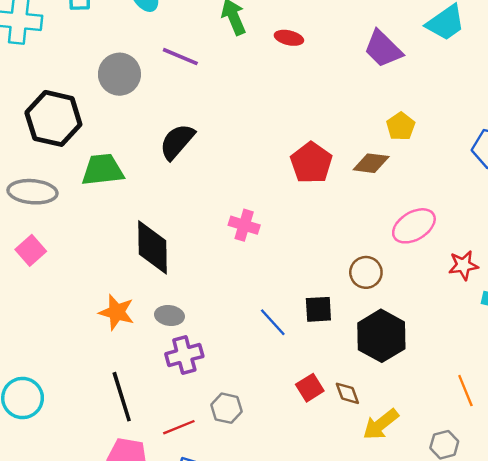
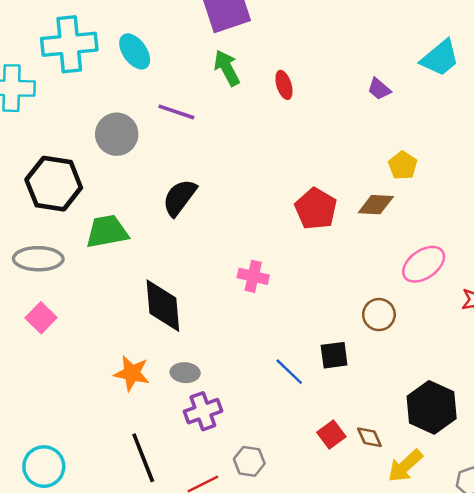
red ellipse: (289, 38) -> (284, 85), turned 64
purple trapezoid: (383, 49) -> (379, 89), size x0.6
black hexagon: (381, 336) -> (432, 407), moved

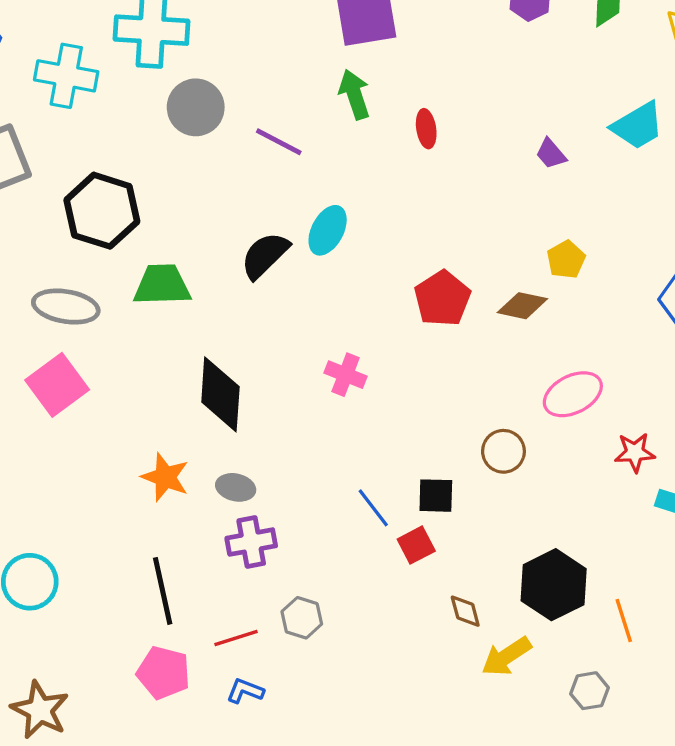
cyan ellipse: (135, 51) -> (328, 230), moved, turned 54
gray circle: (117, 134) -> (196, 107), moved
pink square: (41, 318) -> (57, 385), size x1.5
red square: (331, 434) -> (416, 545), moved

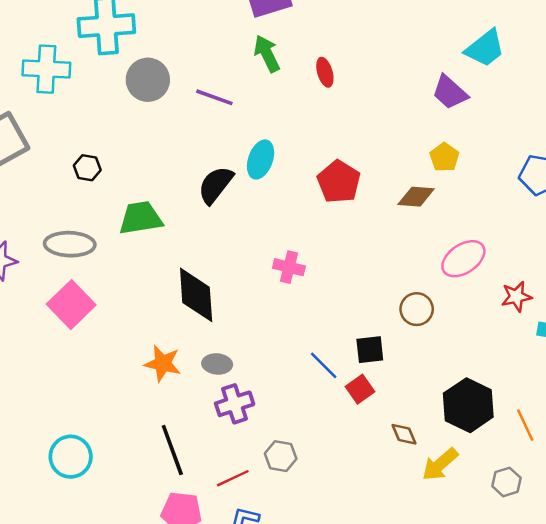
purple trapezoid: (551, 154) -> (450, 92), moved, size x1.5
black hexagon: (102, 211) -> (87, 168), size x0.5
red pentagon: (442, 299) -> (339, 182), moved

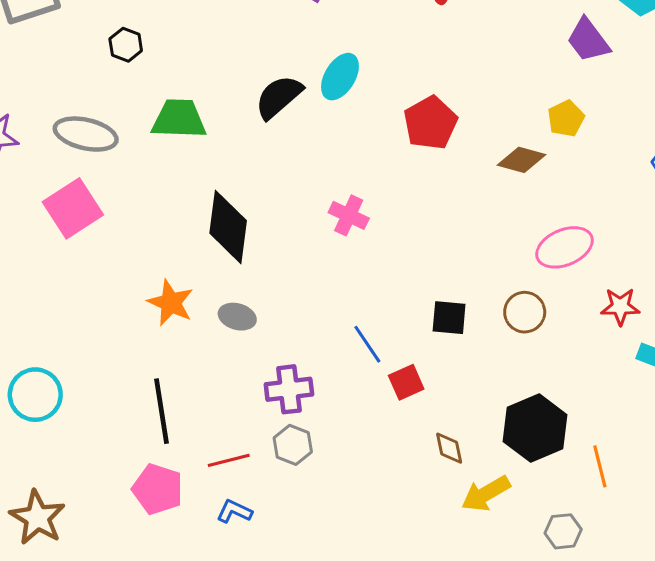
brown circle: (417, 309) -> (525, 312), moved
black square: (370, 350) -> (449, 318), moved
purple cross: (235, 404) -> (289, 389), moved

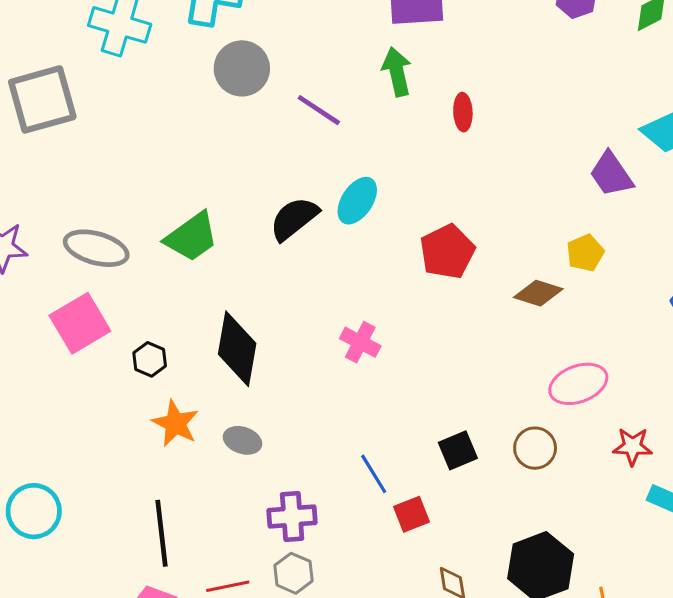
black hexagon: (126, 45) -> (150, 359), moved
green trapezoid: (179, 119) -> (192, 237), turned 140
black square: (449, 318) -> (458, 450), turned -30

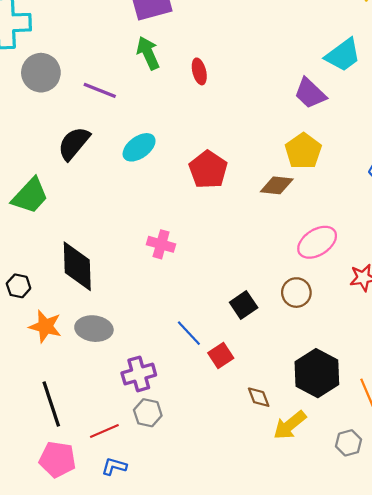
cyan ellipse: (357, 201) -> (139, 147), turned 32
black semicircle: (294, 219) -> (74, 143), moved
yellow pentagon: (585, 253) -> (303, 151), size x1.4
gray ellipse: (243, 440) -> (94, 329), size x1.4

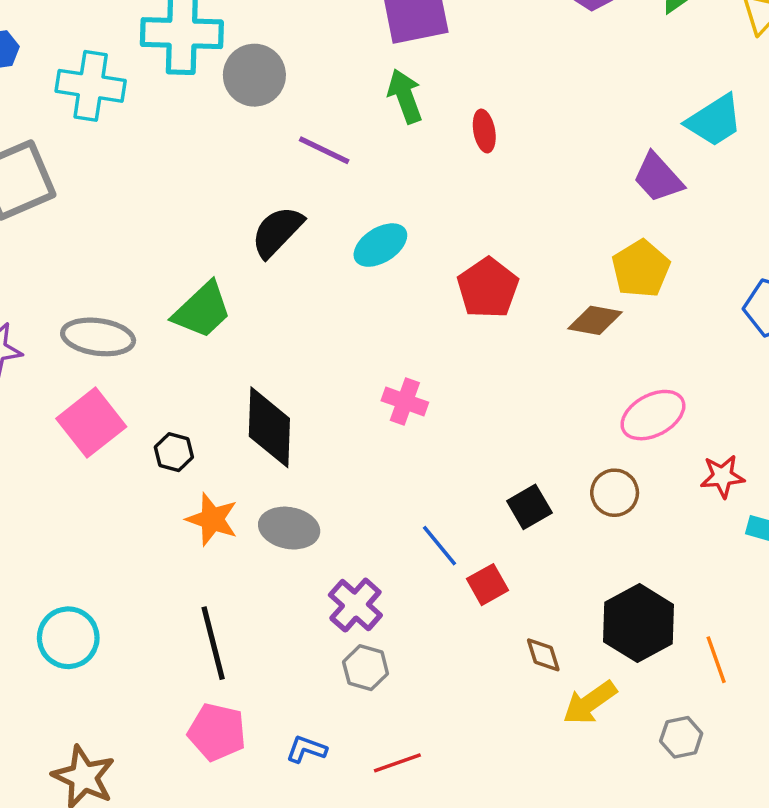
gray circle: (41, 73) -> (254, 75), moved
purple cross: (139, 374) -> (355, 605), turned -36
red line: (104, 431) -> (397, 763), moved

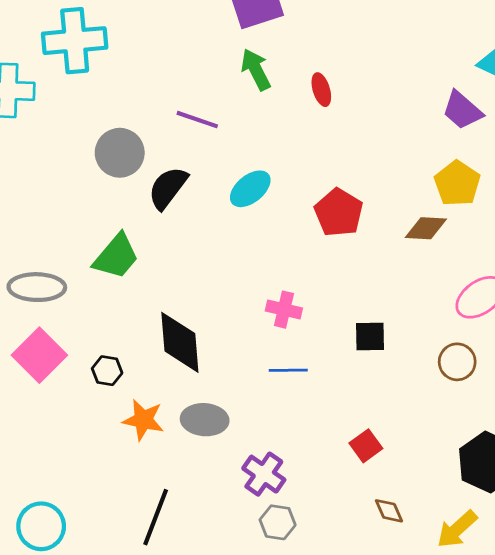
gray circle: (254, 75) -> (120, 153), moved
black square: (529, 507) -> (370, 336), moved, turned 36
blue line: (440, 546) -> (288, 370), moved, turned -45
black line: (213, 643) -> (156, 517), turned 42
brown diamond: (543, 655) -> (389, 511), moved

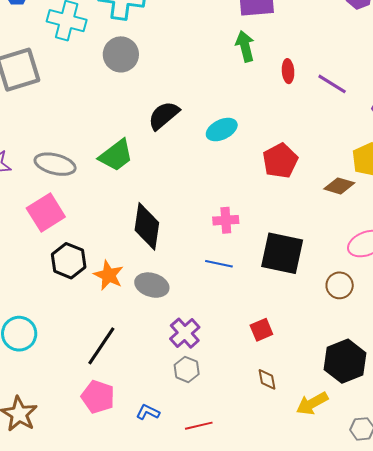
purple line: (197, 120) -> (332, 84), moved
gray circle: (120, 153) -> (121, 54), moved
pink cross: (284, 310) -> (226, 220), turned -30
black square: (370, 336) -> (282, 253), size x1.8
black hexagon: (107, 371) -> (69, 261), moved, size x1.6

